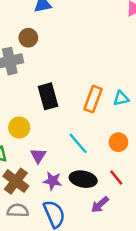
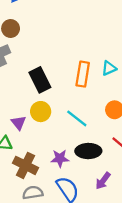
yellow circle: (19, 128) -> (41, 112), moved
purple triangle: (38, 156) -> (19, 123), moved
purple arrow: (100, 205) -> (103, 181), moved

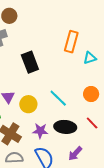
orange rectangle: (83, 74) -> (71, 42), moved
yellow circle: (41, 112) -> (28, 104), moved

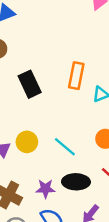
black rectangle: (30, 62) -> (30, 84), moved
yellow circle: (28, 104) -> (27, 142), moved

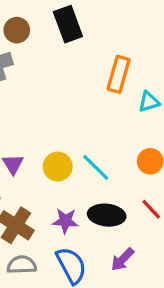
black rectangle: (30, 84) -> (68, 24), moved
yellow circle: (27, 142) -> (58, 167), moved

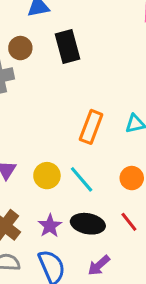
orange rectangle: (119, 74) -> (91, 127), moved
purple star: (65, 221) -> (50, 226), turned 30

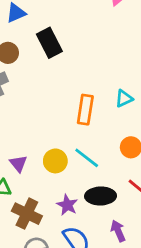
purple arrow: (99, 265) -> (118, 231), turned 120

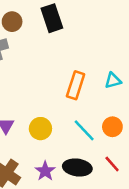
cyan line: (87, 158) -> (84, 130), moved

